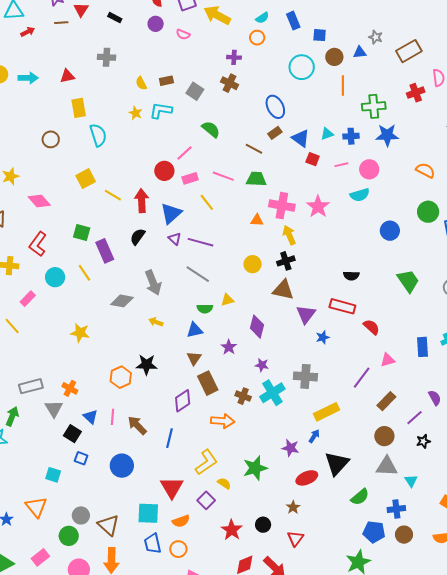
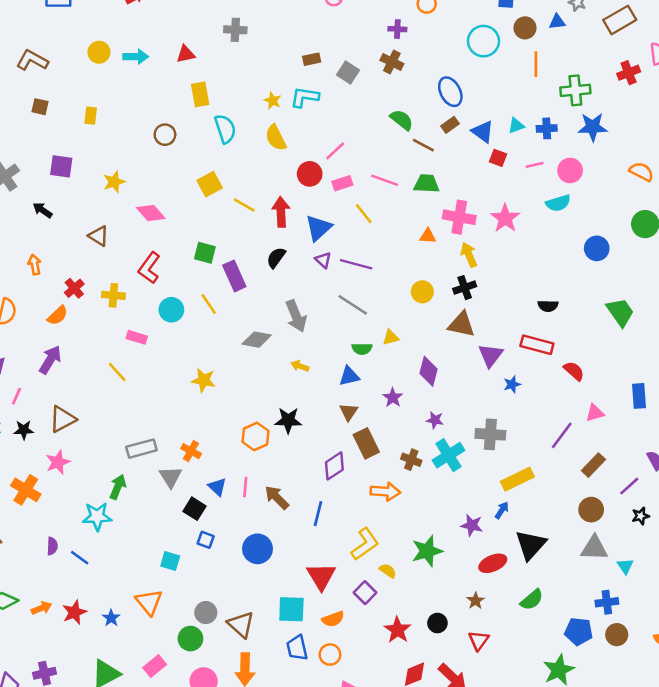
yellow semicircle: (141, 83) -> (276, 138), moved, size x1.5
green semicircle: (211, 129) -> (402, 120), moved
pink rectangle: (28, 299) -> (137, 337), turned 63
green semicircle: (360, 497) -> (532, 600), moved

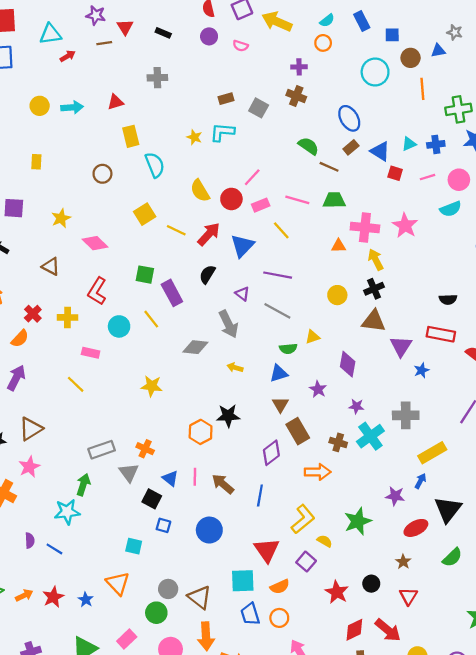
yellow semicircle: (276, 138) -> (200, 191), moved
red arrow: (281, 212) -> (209, 234), turned 50
purple triangle: (323, 260) -> (242, 294), moved

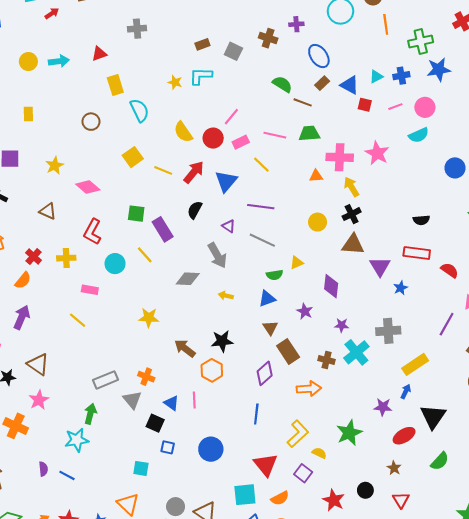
purple cross: (299, 67) -> (296, 24), moved
brown triangle: (31, 429) -> (38, 364), turned -50
orange hexagon: (201, 432) -> (212, 370), moved
brown arrow: (223, 484) -> (185, 348), moved

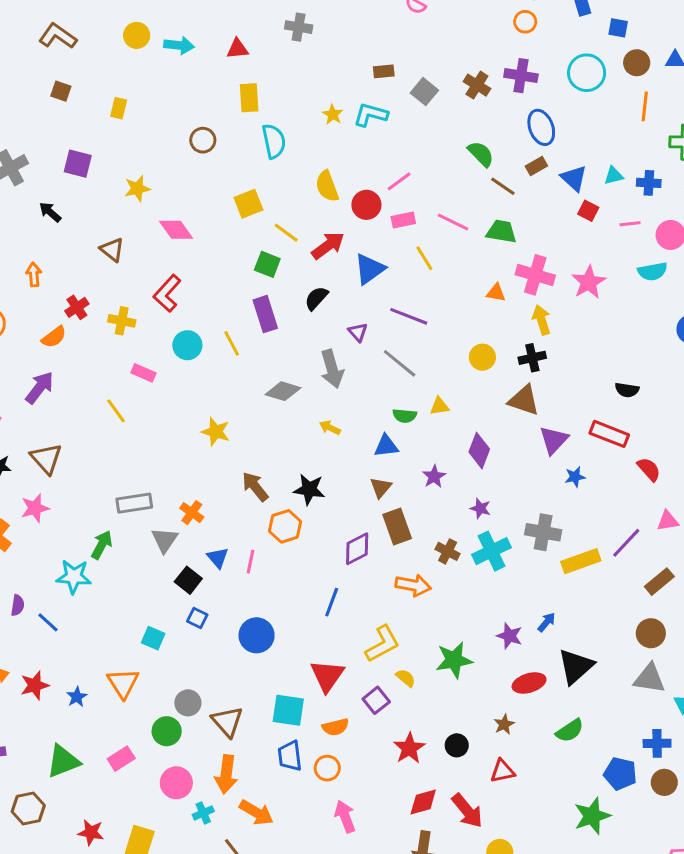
purple cross: (296, 24) -> (521, 76), size x1.5
green square: (136, 214) -> (267, 264), moved
yellow rectangle: (415, 364) -> (581, 561), moved
red triangle: (401, 500) -> (503, 771), turned 36

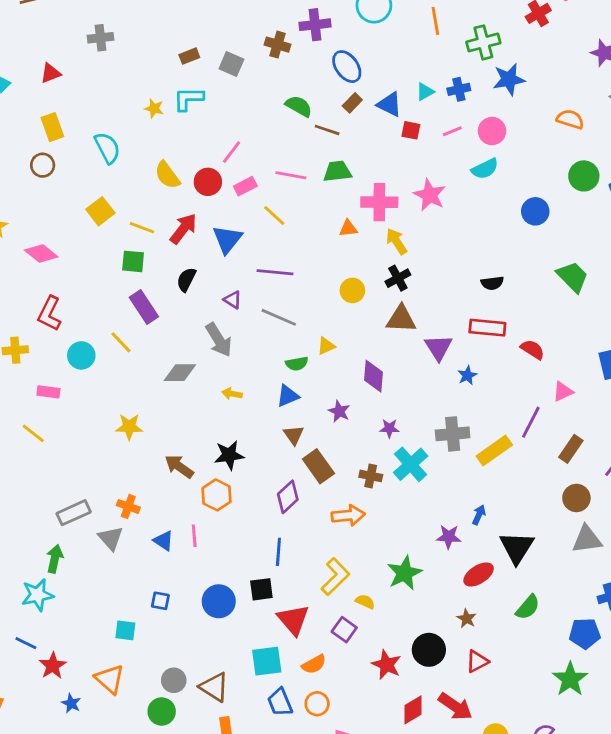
yellow rectangle: (249, 98) -> (52, 127), moved
black square: (188, 580) -> (261, 589), moved, turned -30
red star: (35, 685) -> (53, 666), moved
black circle: (457, 745) -> (429, 650), size x1.5

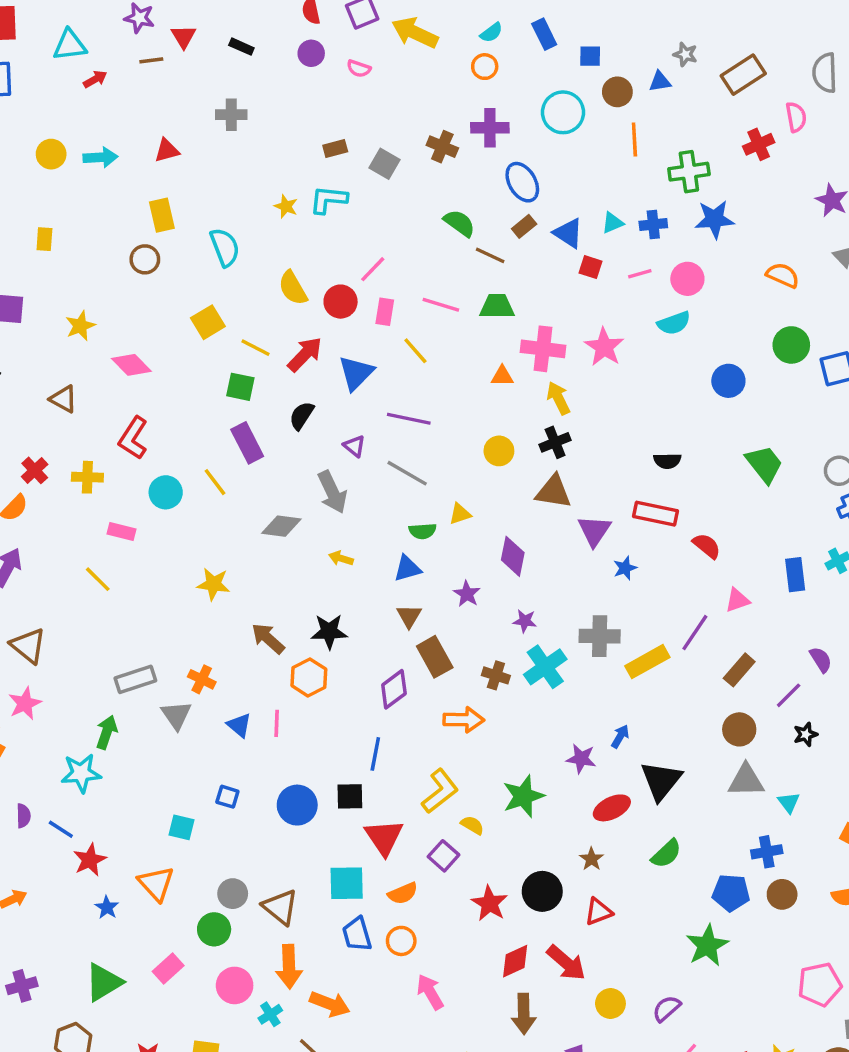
pink rectangle: (245, 186) -> (385, 312), turned -60

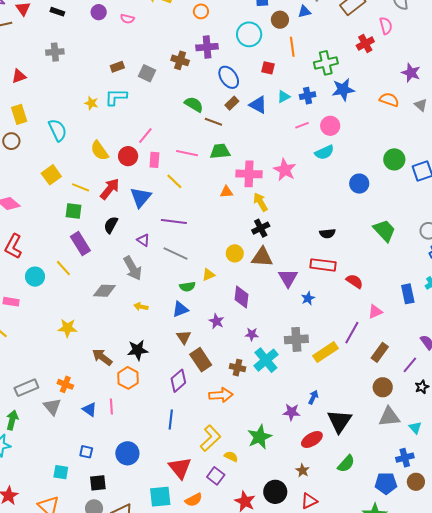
red square: (590, 267) -> (268, 68), moved
orange semicircle: (783, 275) -> (389, 100), moved
yellow circle: (499, 451) -> (235, 253), moved
black square: (350, 796) -> (98, 483), moved

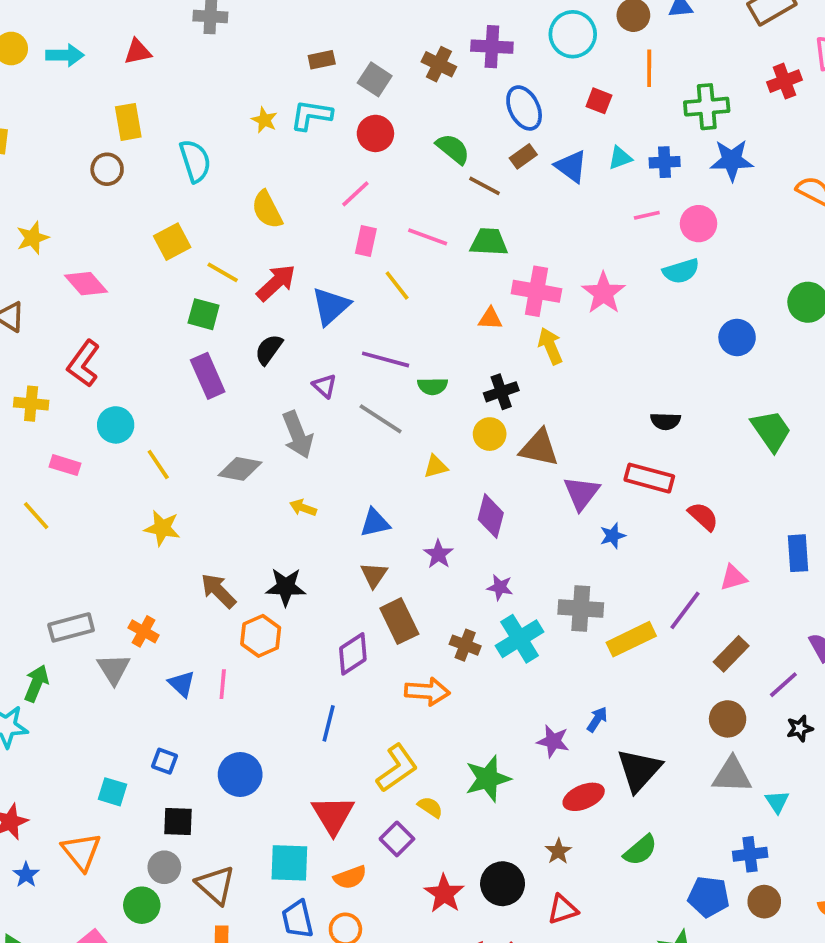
red circle: (128, 156) -> (375, 133), moved
black cross: (261, 228) -> (501, 392), moved
yellow line: (63, 268) -> (158, 465), moved
green semicircle: (187, 287) -> (433, 386), moved

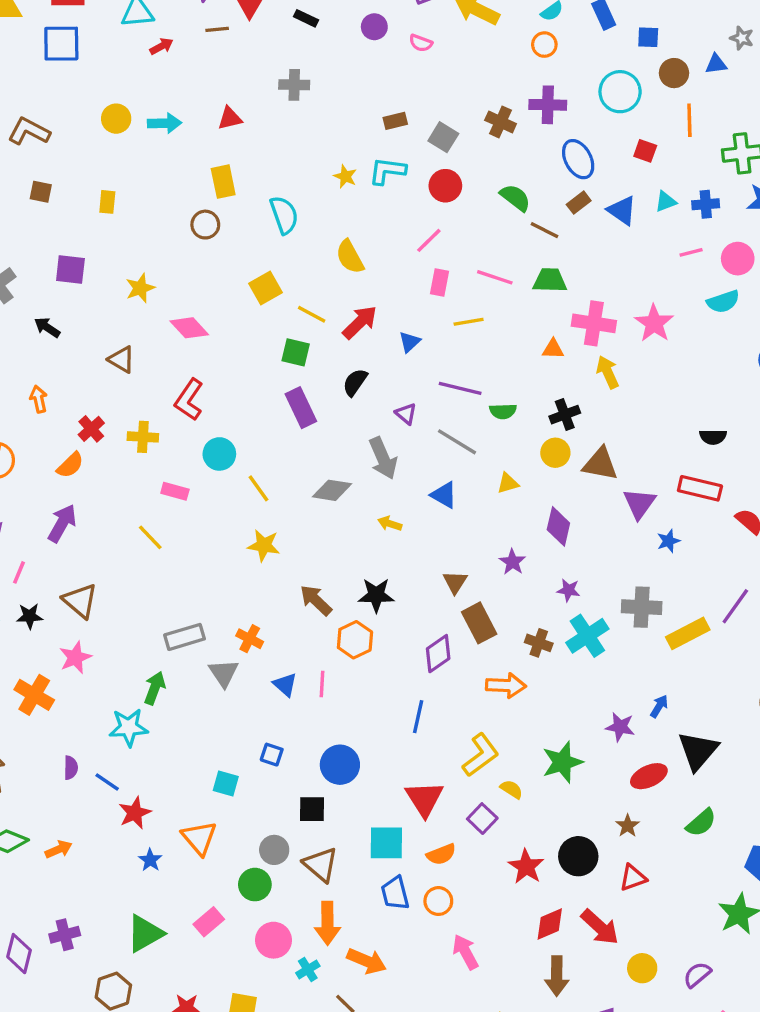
yellow line: (397, 286) -> (469, 322), turned -60
blue triangle: (331, 306) -> (410, 342), size x0.6
blue triangle: (375, 523) -> (444, 495), moved, turned 44
black square: (178, 821) -> (312, 809), moved

